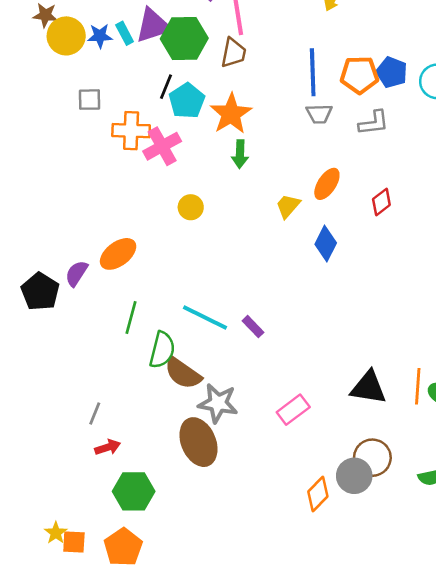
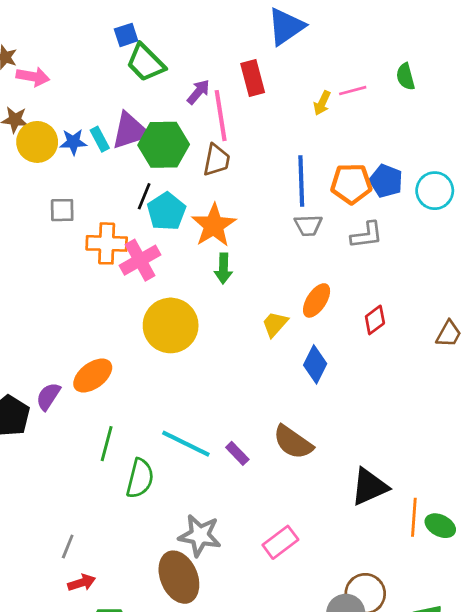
yellow circle: (191, 207) -> (171, 325), size x2.0
brown semicircle: (183, 373) -> (293, 442), moved
black triangle: (368, 388) -> (369, 487), moved, turned -33

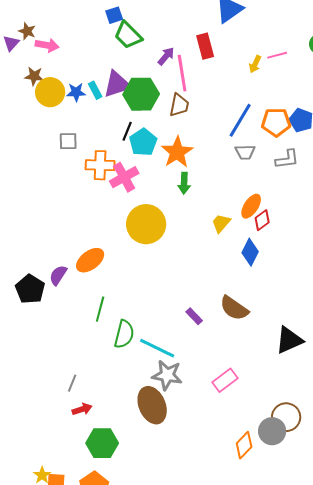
blue line: (301, 181) -> (240, 120), turned 33
red diamond: (375, 320) -> (262, 220), moved
cyan line: (186, 444) -> (157, 348), moved

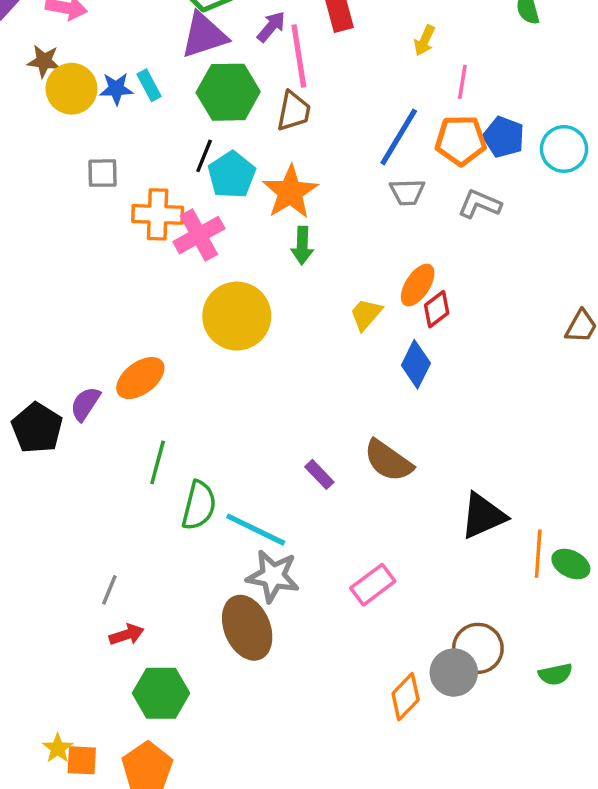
pink line: (277, 55) -> (462, 82), moved, turned -66
purple triangle: (117, 84) -> (204, 35), moved
gray L-shape: (287, 159) -> (480, 204), turned -150

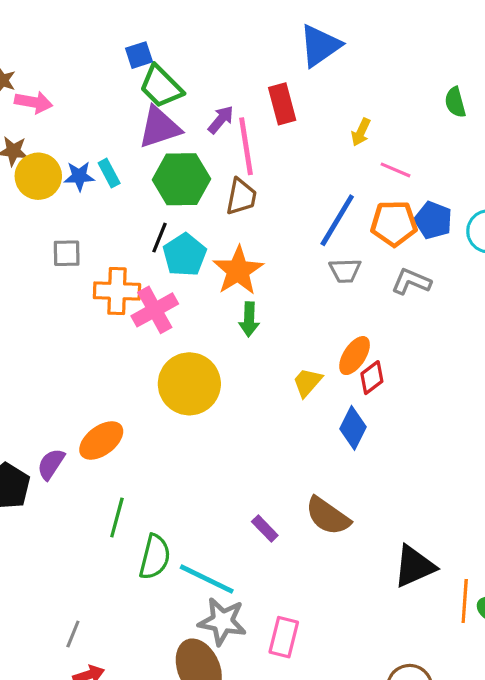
pink line: (462, 82) -> (395, 170), turned -76
pink rectangle: (373, 585) -> (284, 637), moved, turned -39

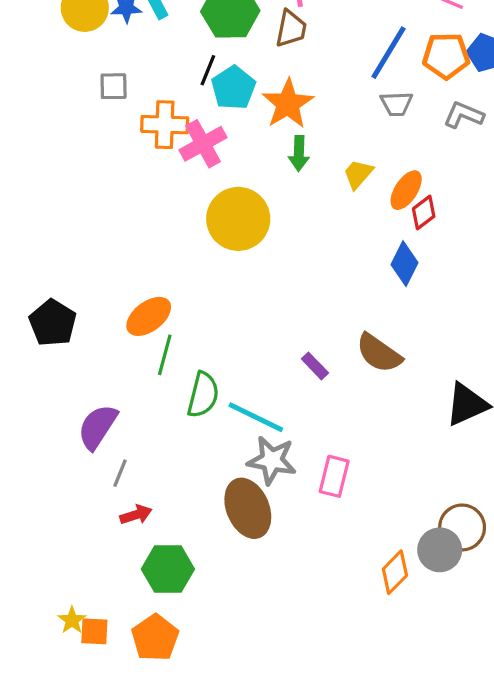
yellow trapezoid: (307, 382) -> (358, 174), moved
orange ellipse: (101, 440) -> (149, 316), moved
purple semicircle: (51, 464) -> (98, 427), moved, size x1.4

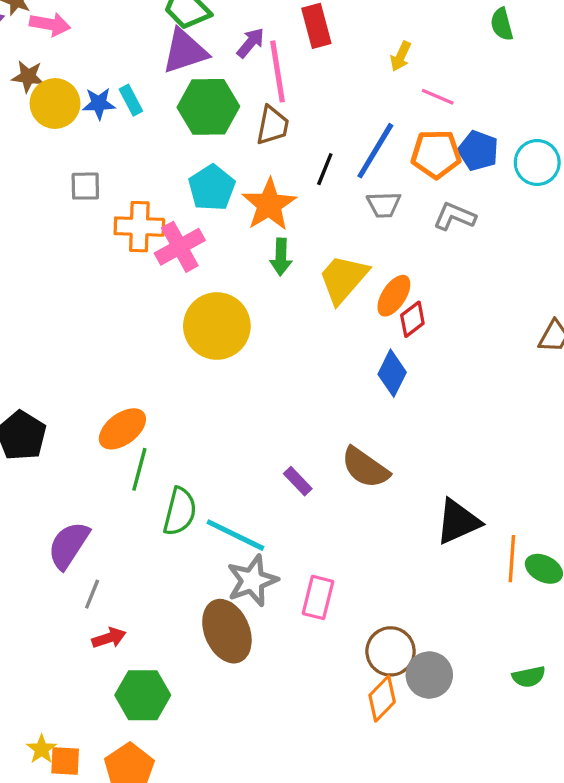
black line: (208, 70) -> (325, 169), moved
yellow trapezoid: (358, 174) -> (343, 279), size x1.6
gray star: (272, 460) -> (252, 581), turned -30
brown circle: (462, 527) -> (391, 651), moved

